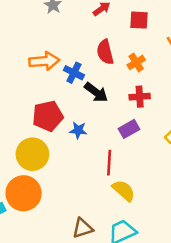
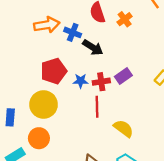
red cross: (140, 97) -> (101, 82), moved
red line: (109, 163) -> (97, 107), moved
orange circle: (24, 193) -> (39, 138), size x0.7

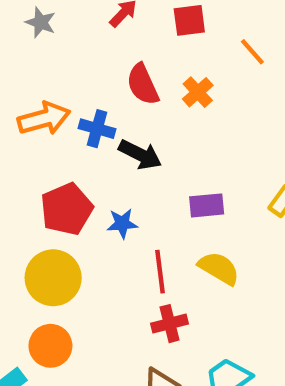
purple rectangle: (123, 76) -> (207, 205), turned 35
red cross: (101, 82) -> (170, 324), moved
yellow semicircle: (123, 128) -> (219, 268), moved

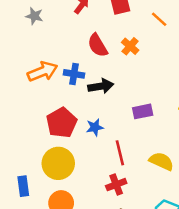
black arrow: (140, 155) -> (101, 86), turned -30
yellow semicircle: (219, 268) -> (161, 161), moved
red cross: (170, 324) -> (116, 185), moved

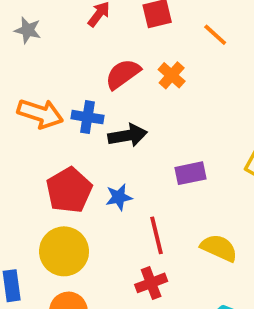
red semicircle: (98, 45) -> (123, 74), turned 85
orange arrow: (43, 72) -> (40, 114), turned 40

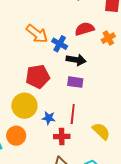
purple rectangle: (190, 173) -> (75, 82), moved
blue star: (119, 197) -> (49, 118), moved

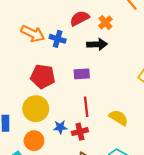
black arrow: (76, 60) -> (97, 44), moved
red pentagon: (38, 76) -> (43, 76), turned 30
blue star: (49, 118) -> (60, 127), moved

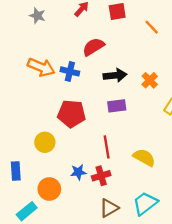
orange cross: (105, 22) -> (150, 80), moved
purple rectangle: (82, 74) -> (117, 106), moved
red pentagon: (43, 76) -> (72, 114), moved
yellow circle: (36, 109) -> (45, 142), moved, size x0.7

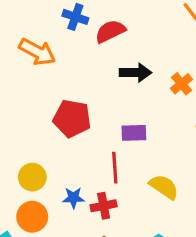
blue cross: (70, 71) -> (75, 17), moved
purple rectangle: (117, 106) -> (134, 133), moved
yellow circle: (45, 142) -> (32, 177), moved

